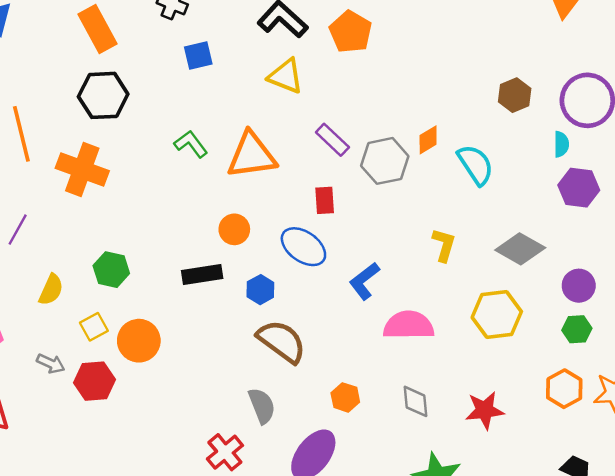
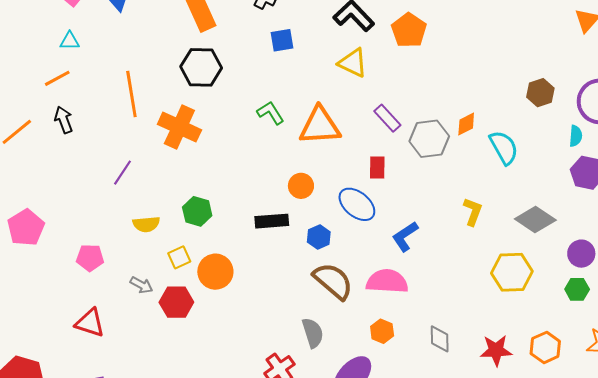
yellow semicircle: (51, 290) -> (146, 224), turned 56
pink semicircle: (409, 325) -> (387, 281), moved
orange hexagon: (564, 389) -> (545, 347), moved

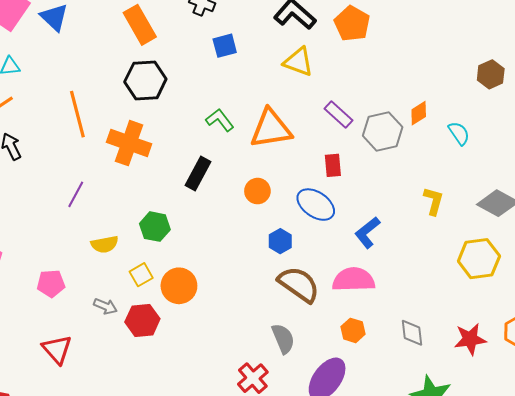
cyan semicircle: (504, 147) -> (459, 133), size x0.7
black rectangle: (272, 221) -> (198, 173), moved, turned -52
red triangle: (90, 323) -> (57, 349), turned 36

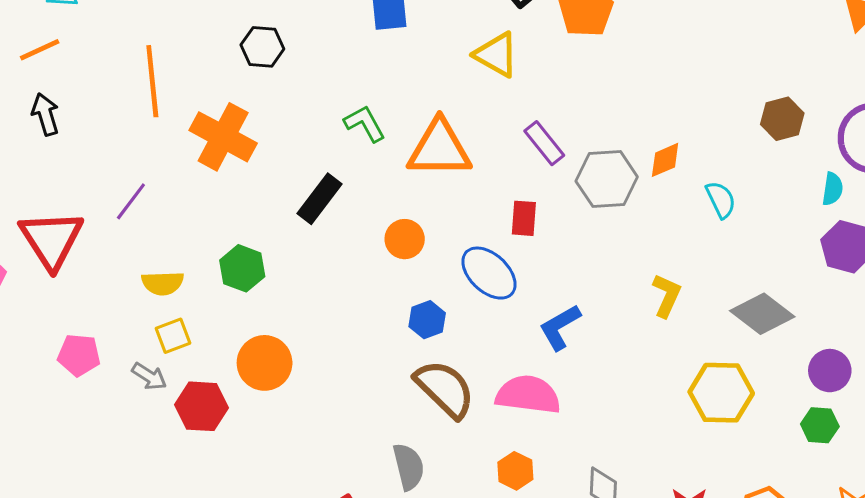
black hexagon: (145, 81) -> (262, 47), size x0.7
yellow square: (141, 275) -> (173, 336), moved
pink pentagon: (51, 284) -> (79, 355), moved
red triangle: (57, 349) -> (51, 240), moved, size x1.4

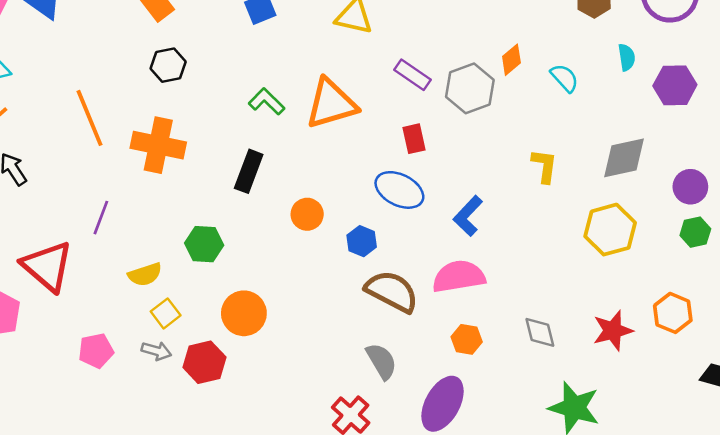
cyan semicircle: (833, 189) -> (627, 57), moved
orange circle: (405, 239) -> (307, 214), moved
gray diamond: (762, 314) -> (624, 158), turned -33

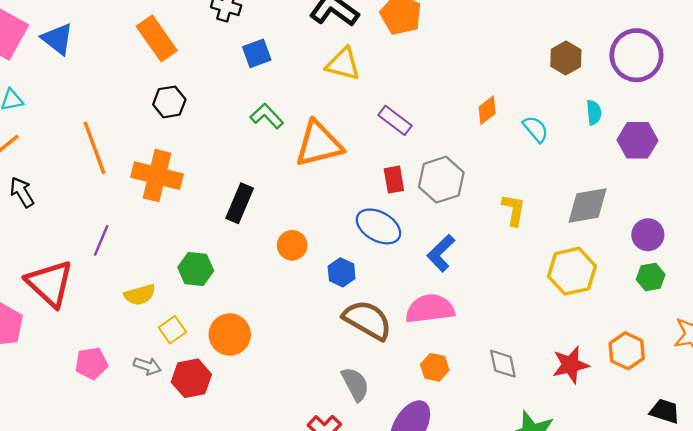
gray hexagon: (470, 88) -> (441, 180), moved
green L-shape: (267, 102) -> (267, 116), moved
yellow square: (166, 313) -> (172, 330), moved

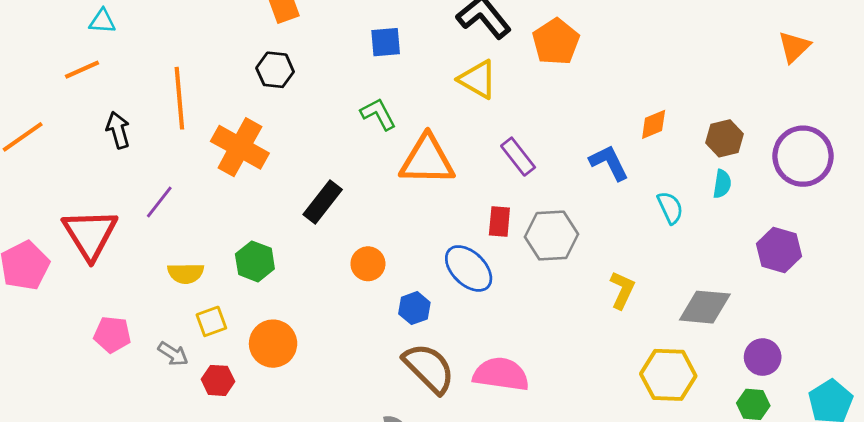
orange diamond: (487, 110) -> (654, 124), moved
cyan semicircle: (594, 112) -> (722, 184), moved
black arrow: (22, 192) -> (118, 130), moved
blue L-shape: (441, 253) -> (609, 163), moved, turned 93
red hexagon: (191, 378) -> (218, 380), size x0.7

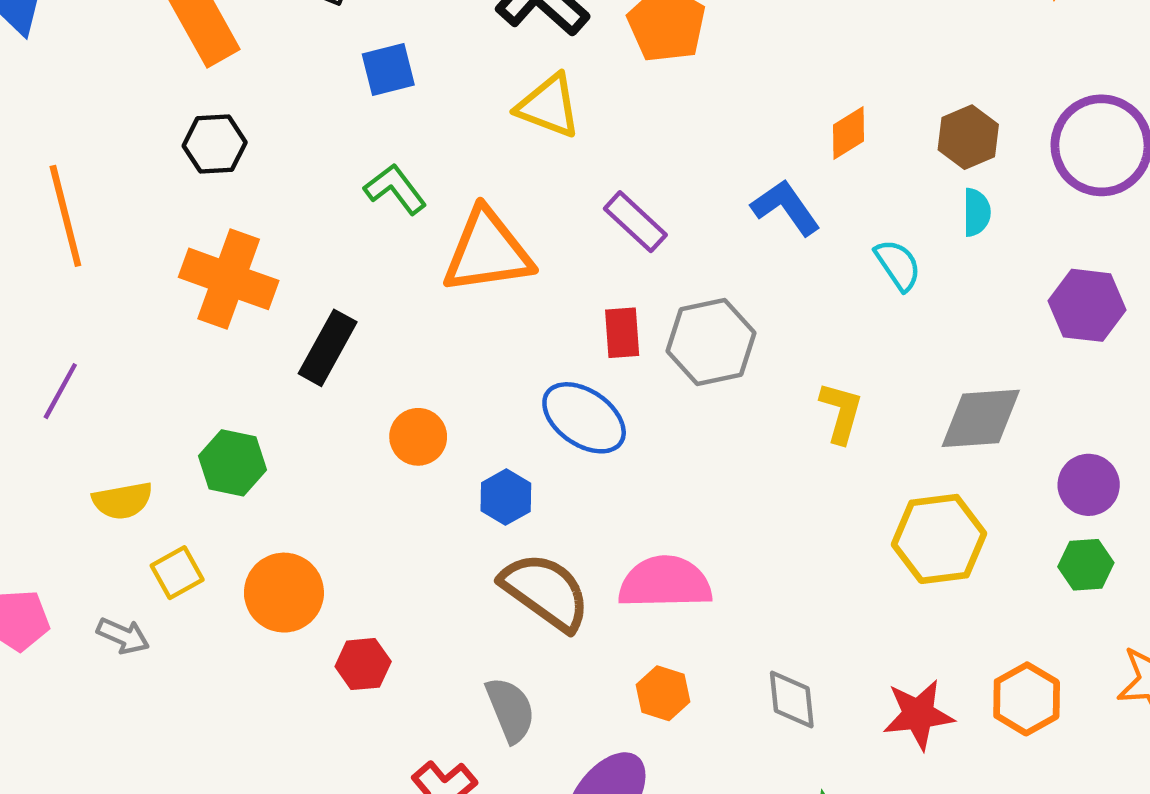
orange cross: (240, 147) -> (229, 279), moved
red hexagon: (218, 380) -> (363, 664), moved

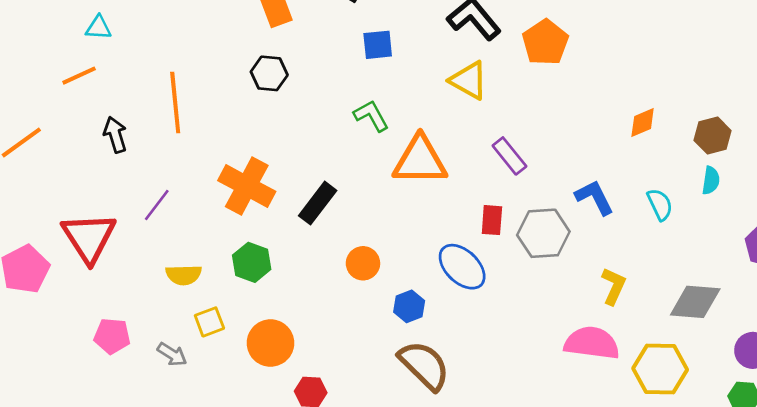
blue L-shape: (786, 207) -> (594, 197), moved
orange cross: (229, 279) -> (247, 186), moved
pink semicircle: (665, 582) -> (592, 343), moved

